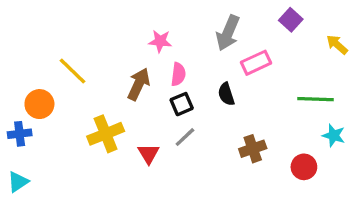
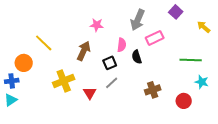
pink semicircle: (178, 74) -> (122, 45), moved
cyan triangle: (18, 182) -> (11, 100), moved

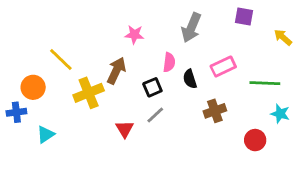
purple square: (176, 12) -> (244, 17), turned -32
pink rectangle: (155, 38) -> (223, 66), moved
yellow cross: (64, 81) -> (89, 93), moved
brown cross: (153, 90) -> (215, 111), moved
cyan triangle: (11, 100) -> (46, 134), moved

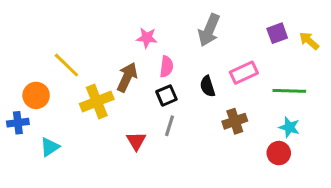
purple square: (244, 17) -> (277, 33), moved, turned -30
pink semicircle: (169, 62) -> (167, 67), moved
cyan star: (280, 114) -> (289, 127), moved
gray line: (155, 115) -> (170, 126), turned -30

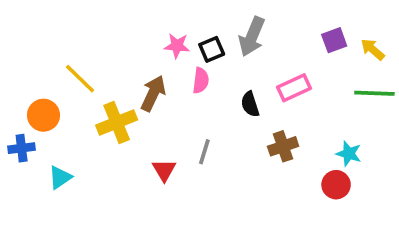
green line: (289, 91) -> (374, 93), moved
black square: (167, 95) -> (212, 49), moved

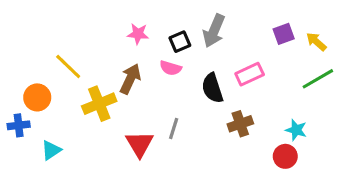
pink star: (177, 46) -> (138, 34), moved
pink semicircle: (201, 80) -> (171, 68), turned 100
green line: (374, 93) -> (318, 79), turned -32
black semicircle: (250, 104) -> (212, 88), size x1.4
red triangle: (164, 170) -> (140, 144), size x1.4

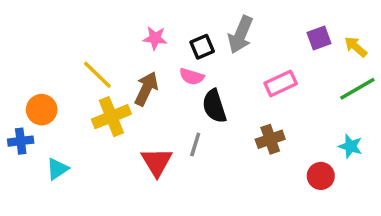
yellow line: (68, 66) -> (97, 75), moved
black semicircle: (212, 88) -> (214, 106), moved
cyan star: (296, 130) -> (350, 146), moved

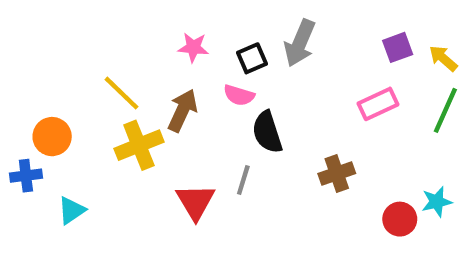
pink rectangle: (281, 83) -> (378, 104), moved
green line: (357, 89) -> (445, 110), turned -36
cyan star: (350, 146) -> (437, 202), moved, turned -30

